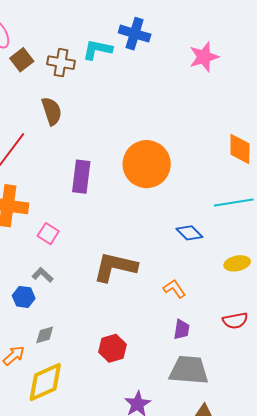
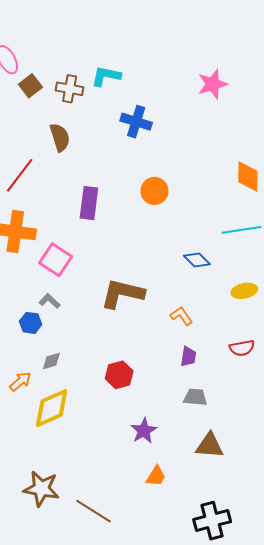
blue cross: (135, 34) -> (136, 122), moved
orange circle: (147, 164) -> (154, 191), size x0.6
pink square: (48, 234) -> (56, 260), size x1.5
gray trapezoid: (189, 370) -> (195, 397), size x0.6

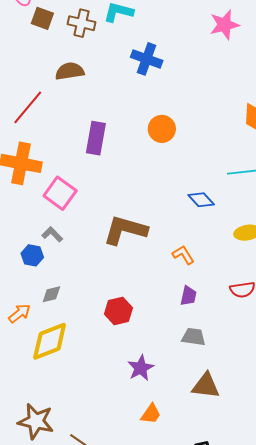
brown square: (30, 86) -> (42, 18), turned -35
brown semicircle: (60, 137) -> (70, 71), turned -84

